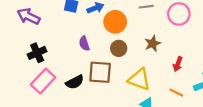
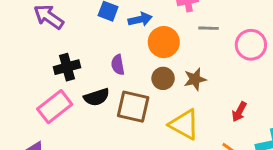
brown star: (153, 44) -> (195, 79), moved
black cross: (37, 53) -> (67, 67), moved
black semicircle: (75, 82) -> (97, 97), moved

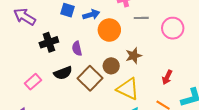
black cross: (67, 67) -> (49, 42), moved
brown circle: (163, 78) -> (111, 66), moved
pink rectangle: (55, 107) -> (33, 82), size x0.7
brown square: (133, 107) -> (90, 78), turned 35

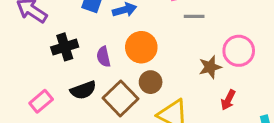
pink circle: (173, 28) -> (239, 51), moved
orange circle: (109, 30) -> (141, 47), moved
brown star: (134, 56) -> (210, 67), moved

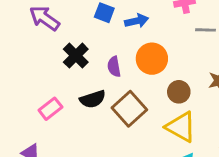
black cross: (65, 47) -> (76, 56), turned -30
brown circle: (151, 82) -> (179, 92), moved

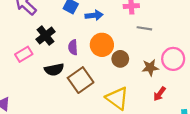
brown circle: (179, 92) -> (120, 59), moved
pink rectangle: (50, 109) -> (24, 54), moved

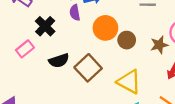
purple semicircle: (73, 47) -> (75, 13), moved

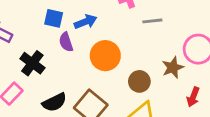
brown circle: (127, 40) -> (139, 81), moved

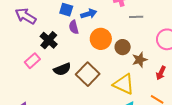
brown star: (173, 67) -> (140, 60), moved
brown circle: (139, 81) -> (123, 47), moved

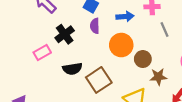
blue arrow: (89, 14) -> (125, 17), moved
gray line: (136, 17) -> (165, 30), turned 56

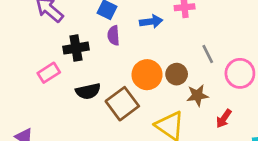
gray line: (165, 30) -> (208, 54), moved
black cross: (65, 34) -> (76, 48), turned 30
orange circle: (121, 45) -> (147, 75), moved

